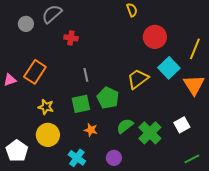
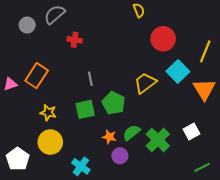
orange star: (91, 130) -> (109, 137), moved
purple circle: (114, 158) -> (120, 156), moved

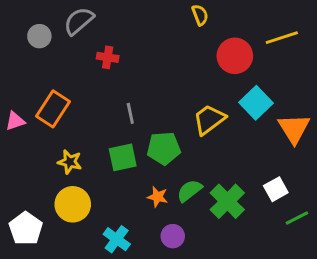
yellow line: (205, 51) -> (282, 38), moved, turned 50
green pentagon: (114, 103) -> (164, 148), turned -30
purple circle: (120, 156) -> (173, 236), moved
green line: (202, 167) -> (297, 218), moved

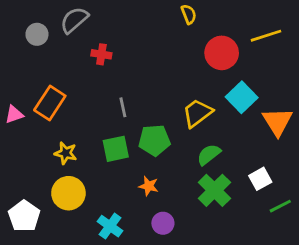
green semicircle: (189, 191) -> (209, 155), moved

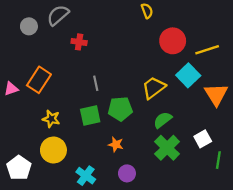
yellow line: (266, 36) -> (207, 50), moved
green line: (280, 206) -> (218, 160), turned -54

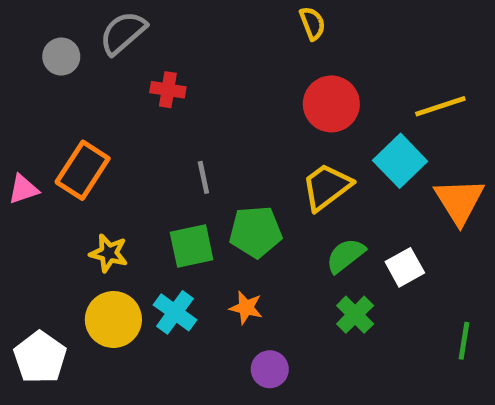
red circle: (173, 41) -> (331, 104), moved
white square: (203, 139) -> (405, 267), moved
green cross: (167, 148) -> (355, 315), size x0.7
cyan cross: (86, 176) -> (175, 312), moved

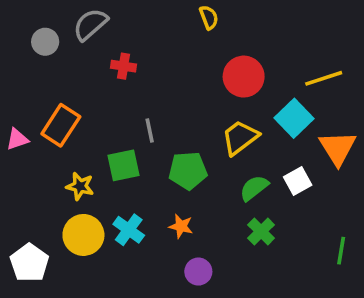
yellow semicircle: (312, 23) -> (209, 17), moved
green square: (192, 246) -> (123, 165), moved
white square: (405, 267) -> (298, 181), moved

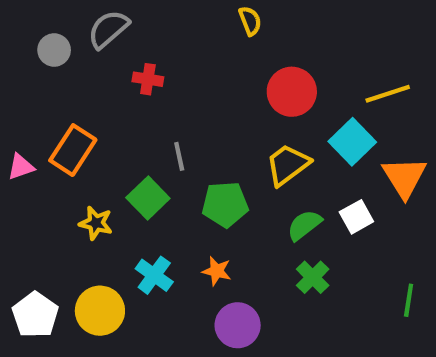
green square: (123, 165) -> (148, 198), turned -32
yellow circle: (83, 235) -> (100, 311), moved
purple circle: (198, 272) -> (238, 325), size x1.4

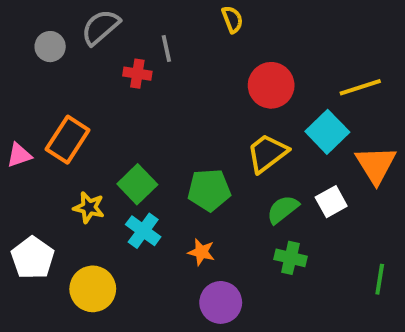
gray line: (179, 156) -> (166, 48), moved
cyan cross: (154, 275) -> (143, 231), moved
green cross: (313, 277) -> (290, 258), turned -32
white pentagon: (35, 315) -> (33, 258), moved

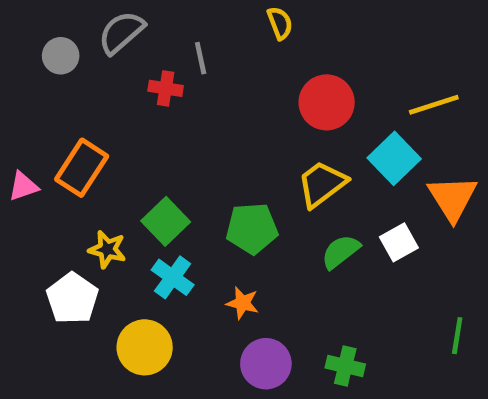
white pentagon: (33, 258) -> (72, 298), moved
green cross: (290, 258) -> (345, 366), moved
yellow circle: (93, 289) -> (145, 347), moved

